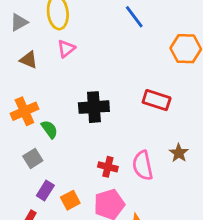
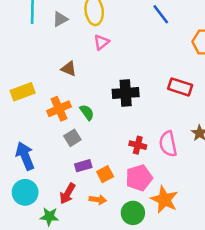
brown triangle: (29, 60) -> (69, 69), moved
orange cross: (24, 111) -> (59, 109), moved
purple rectangle: (45, 190) -> (83, 166), turned 42

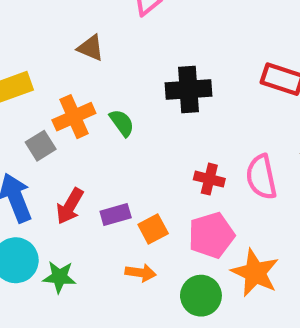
gray square: (72, 138) -> (41, 146), moved
red arrow: (67, 194) -> (70, 206), moved
green star: (49, 217) -> (59, 277), moved

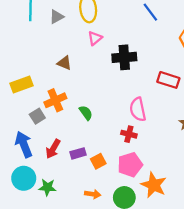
black cross: (188, 90) -> (124, 57), moved
green semicircle: (122, 123) -> (86, 113), moved
pink semicircle: (261, 177) -> (138, 109), moved
orange arrow: (141, 273) -> (93, 194), moved

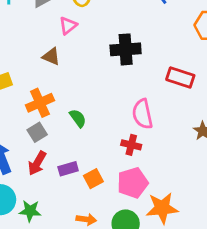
pink triangle: (95, 38) -> (68, 26), moved
gray square: (37, 116) -> (37, 132), moved
orange star: (154, 185) -> (162, 208), turned -30

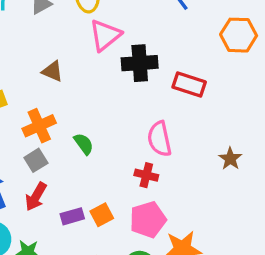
pink triangle: (68, 26) -> (105, 35), moved, size x1.5
red rectangle: (180, 77) -> (189, 85), moved
purple rectangle: (68, 169) -> (72, 216), moved

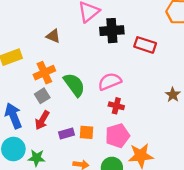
pink semicircle: (159, 139) -> (110, 81), moved, turned 80
green semicircle: (84, 144) -> (74, 85), size x1.6
orange square: (102, 215) -> (86, 132), turned 32

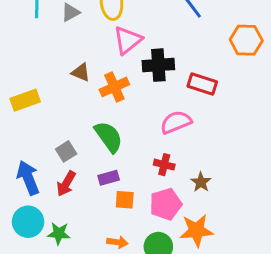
orange cross: (44, 73) -> (114, 87), moved
pink semicircle: (110, 81) -> (176, 122), moved
brown star: (173, 95) -> (201, 182), moved
purple rectangle: (67, 133) -> (109, 178), moved

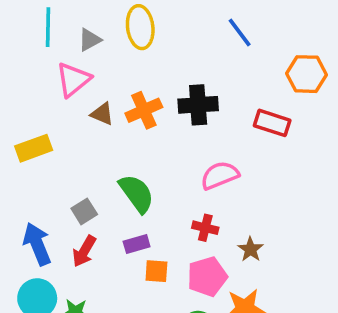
pink triangle: (128, 40) -> (73, 80), moved
red rectangle: (202, 84) -> (272, 123), moved
orange cross: (114, 87) -> (144, 110), moved

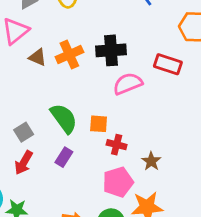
pink semicircle: (220, 175) -> (128, 84), moved
purple rectangle: (137, 244) -> (64, 157), turned -42
orange square: (156, 271) -> (99, 124), moved

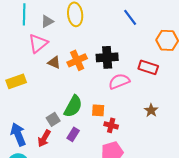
green semicircle: (64, 118) -> (73, 106), turned 65
gray square: (24, 132) -> (53, 119), moved
brown star: (151, 161) -> (151, 110), moved

